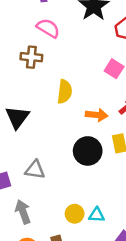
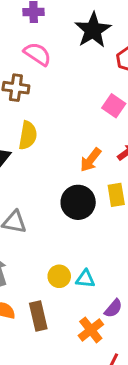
yellow semicircle: (65, 92) -> (28, 135), moved
orange arrow: (97, 115) -> (91, 160), turned 120

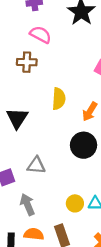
yellow semicircle: (28, 135) -> (59, 99), moved

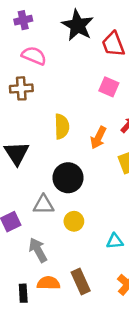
black circle: (84, 145) -> (68, 178), moved
yellow circle: (75, 203) -> (74, 221), moved

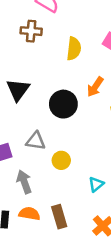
yellow semicircle: (62, 127) -> (74, 49), moved
black circle: (68, 178) -> (63, 104), moved
cyan triangle: (115, 241) -> (96, 184), turned -42

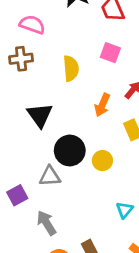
black triangle: (18, 90) -> (40, 115), moved
black circle: (63, 104) -> (70, 151), moved
yellow circle: (61, 160) -> (102, 161), moved

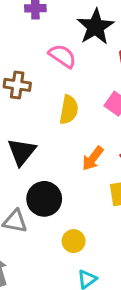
pink semicircle: (32, 25) -> (62, 56), moved
yellow circle: (102, 161) -> (74, 241), moved

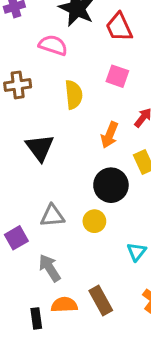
black circle: (44, 199) -> (111, 185), moved
yellow circle: (74, 241) -> (94, 221), moved

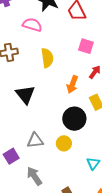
pink square: (117, 76) -> (86, 46), moved

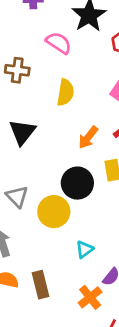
gray triangle: (35, 141) -> (17, 197), turned 36
yellow circle: (64, 143) -> (54, 212), size x1.5

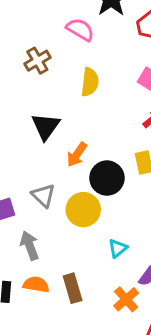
brown cross: (17, 70) -> (37, 61), turned -35
orange arrow: (88, 137) -> (77, 154), moved

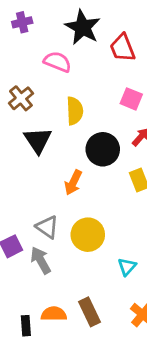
black triangle: (46, 126) -> (38, 140), moved
black circle: (107, 178) -> (103, 149), moved
gray arrow: (30, 246) -> (41, 260), moved

